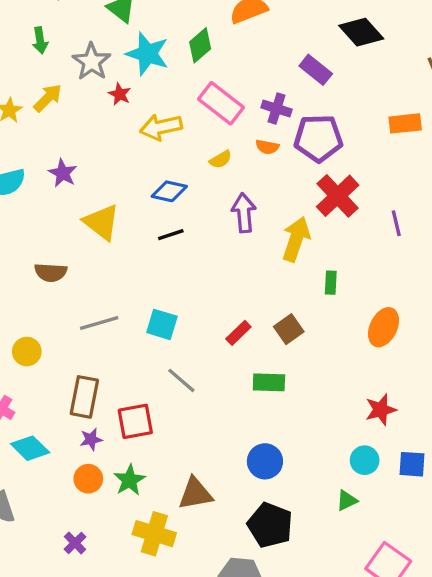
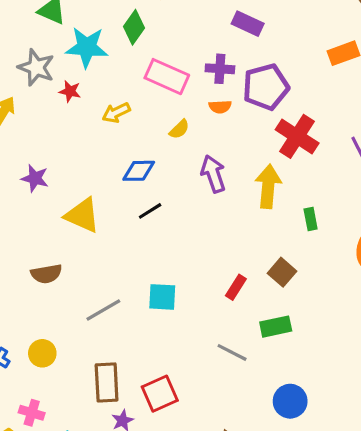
yellow arrow: (161, 127) -> (116, 113), size x0.7
gray line: (181, 380) -> (232, 352), moved

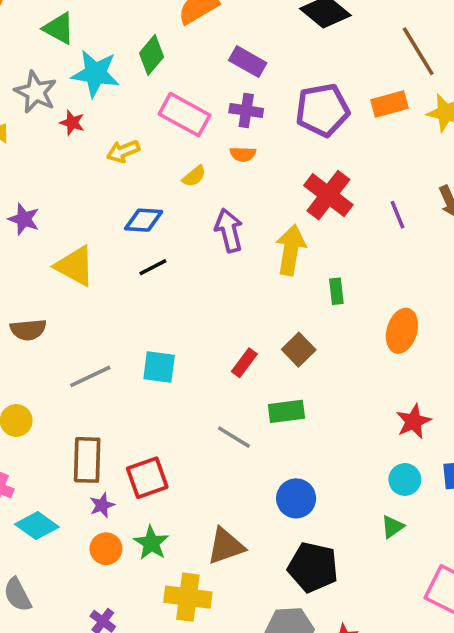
purple rectangle: (248, 24) -> (248, 62), moved
purple pentagon: (266, 87) -> (322, 110), moved

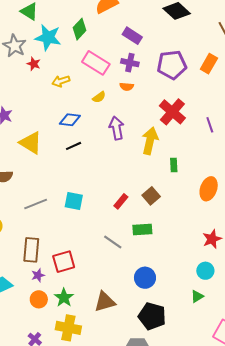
orange rectangle: (389, 104) -> (209, 64), turned -48
yellow cross: (188, 597) -> (68, 328), moved

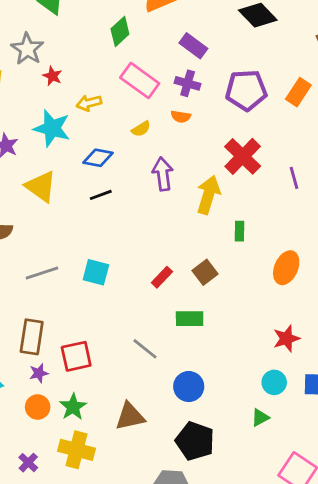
cyan star: (48, 37) -> (52, 128), moved
gray line: (113, 242) -> (145, 349), moved

